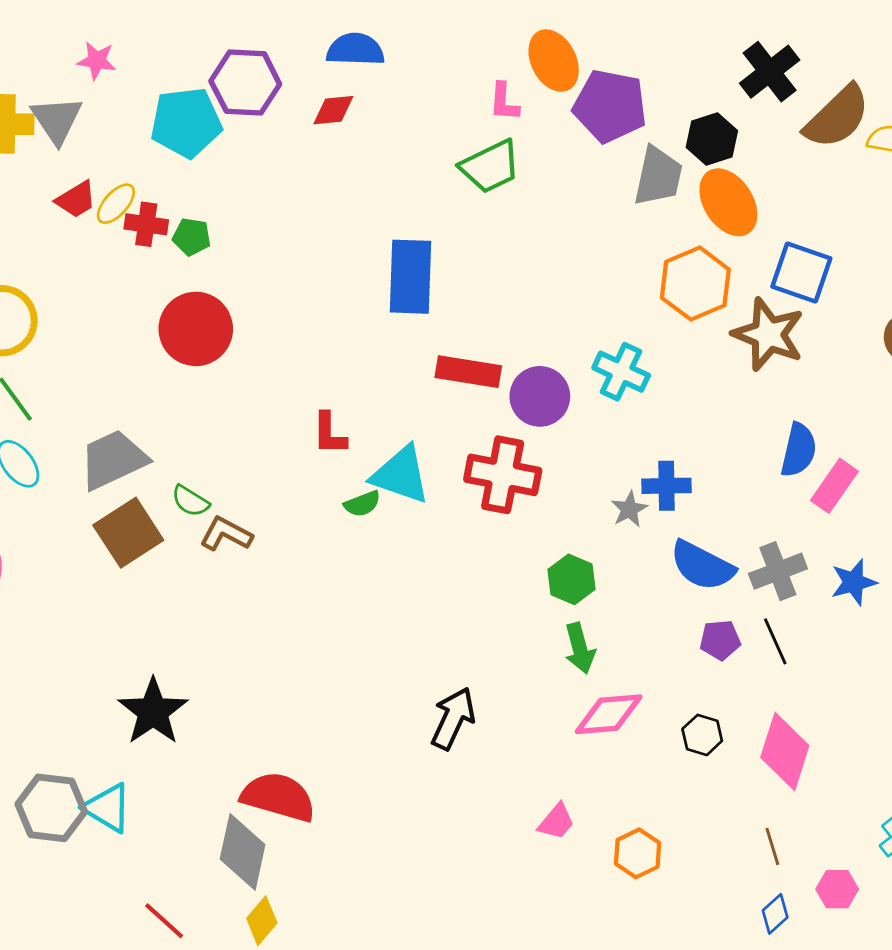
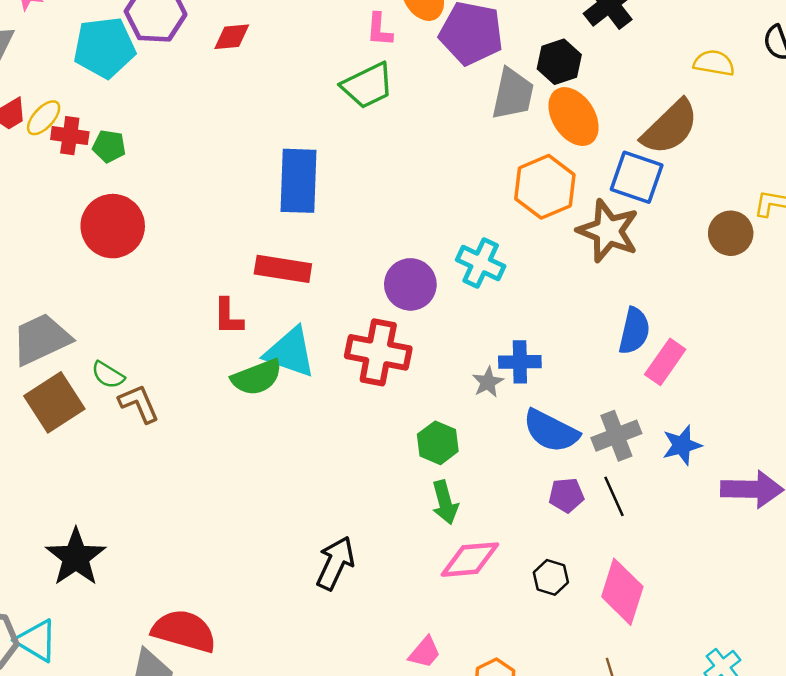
brown semicircle: (837, 117) -> (670, 127), moved
red rectangle: (468, 372) -> (283, 269), moved
green semicircle: (362, 504) -> (257, 377), size x1.6
brown L-shape: (226, 534) -> (139, 404), turned 39

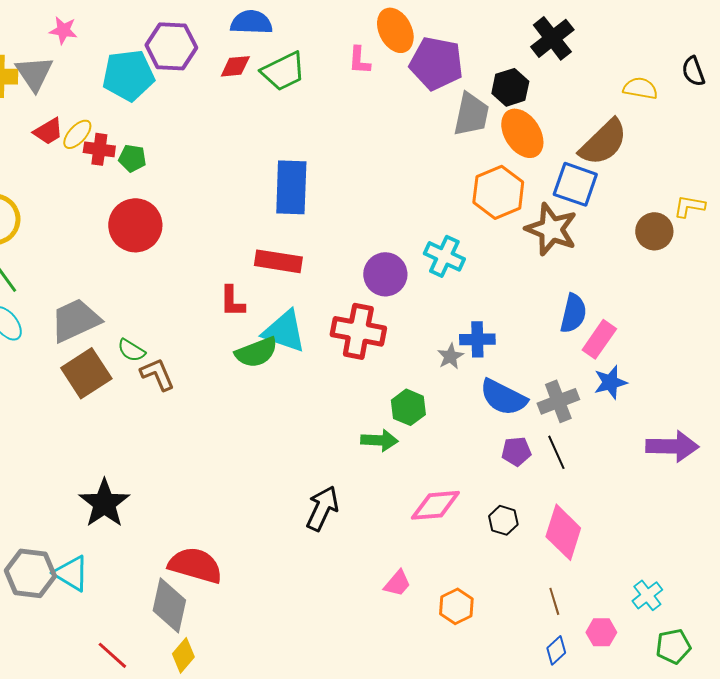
green trapezoid: (368, 86) -> (283, 71), moved
blue star: (682, 445) -> (610, 382), moved
green arrow: (445, 502) -> (379, 440), moved, turned -72

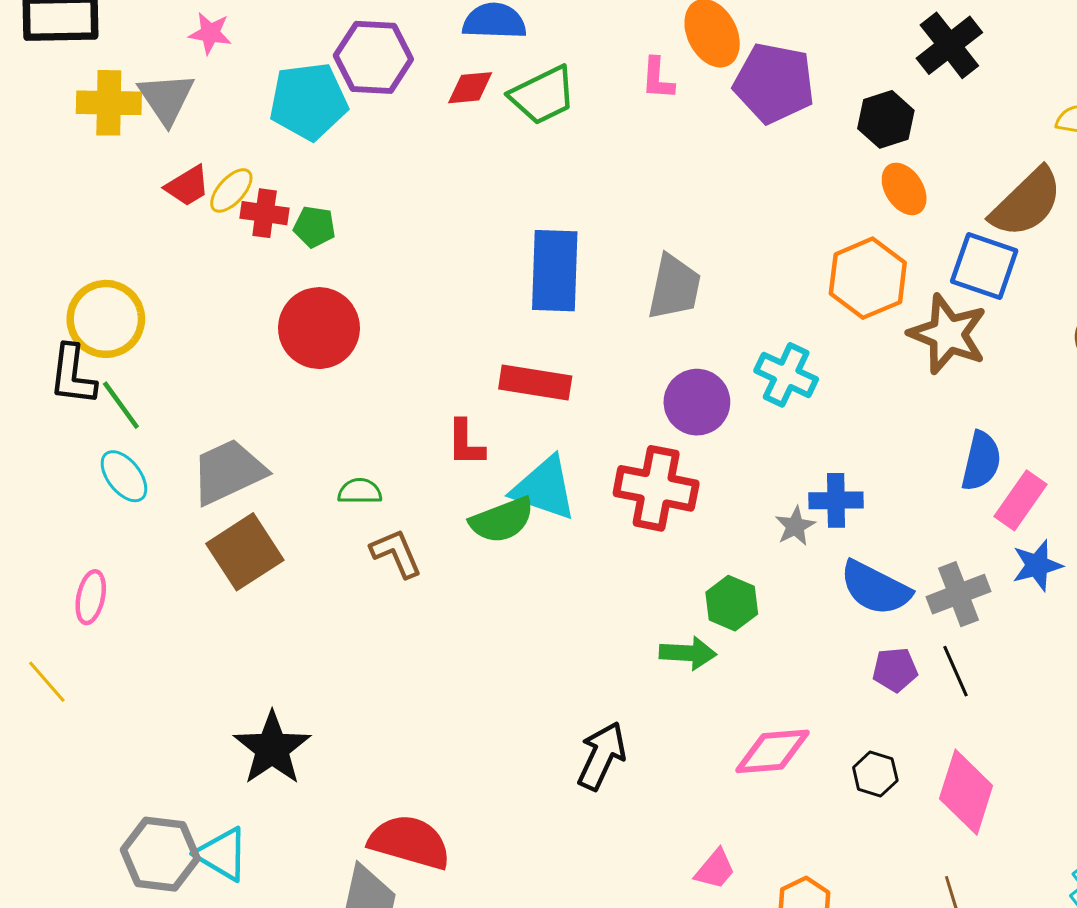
gray trapezoid: (471, 114) -> (674, 287), moved
orange ellipse: (522, 133) -> (904, 189), size x0.7
green semicircle: (131, 350) -> (360, 491), moved, turned 148
brown L-shape: (157, 374) -> (396, 553), moved

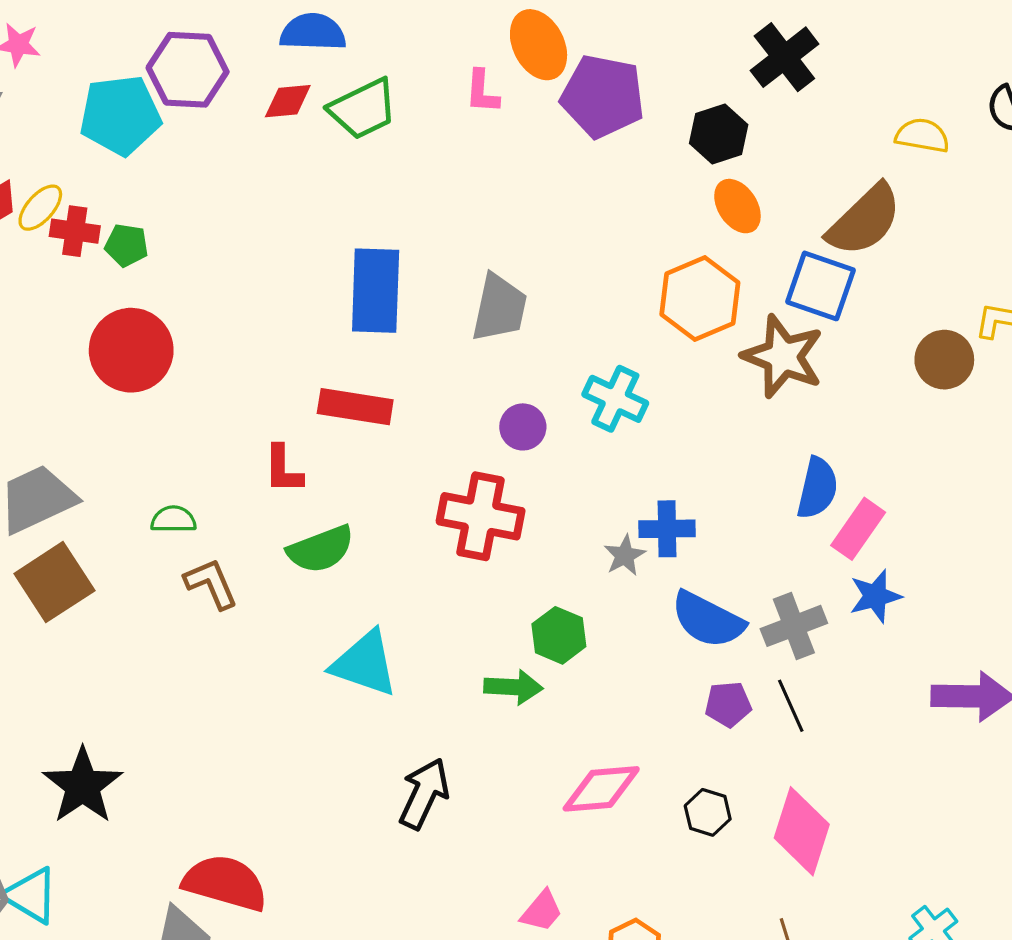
purple circle: (697, 402) -> (523, 427), size x0.7
cyan triangle: (544, 488) -> (365, 664), moved

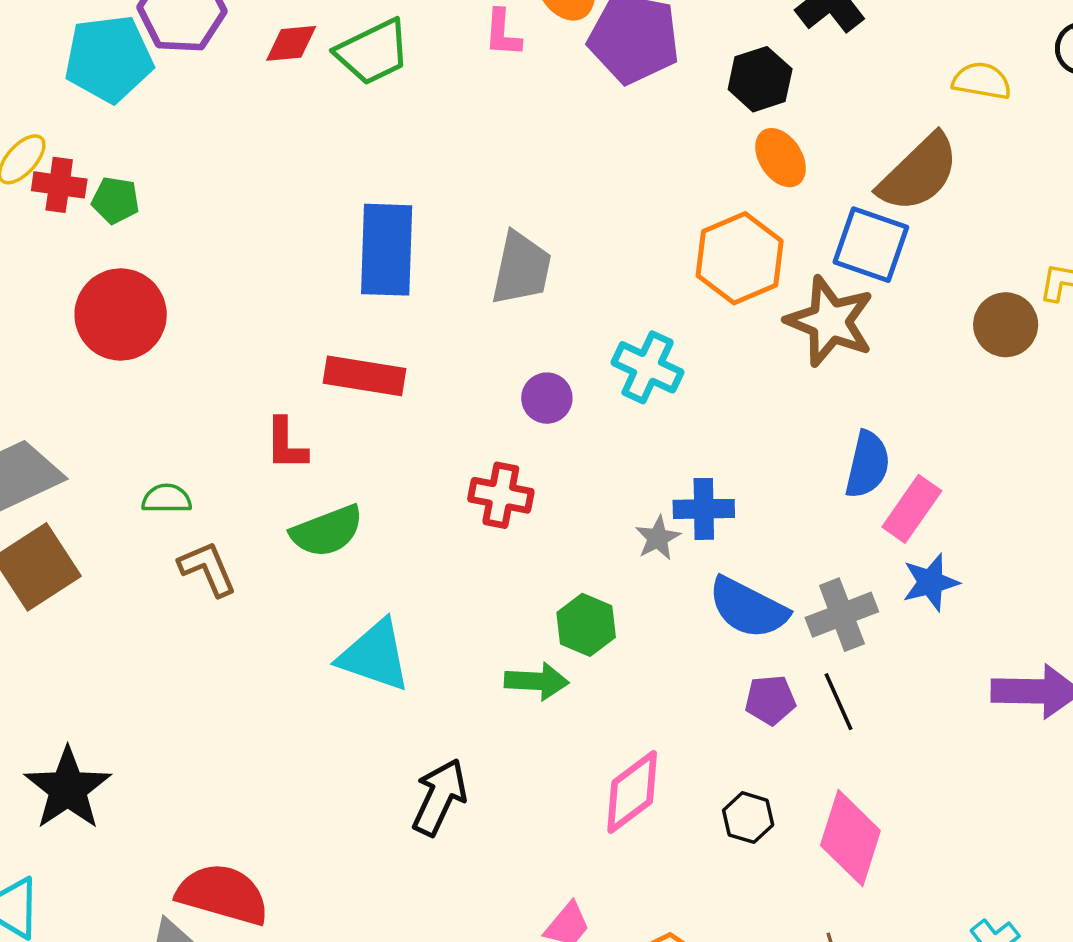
red cross: (481, 516) -> (501, 495), size x0.7
pink diamond: (601, 789) -> (632, 792), turned -32

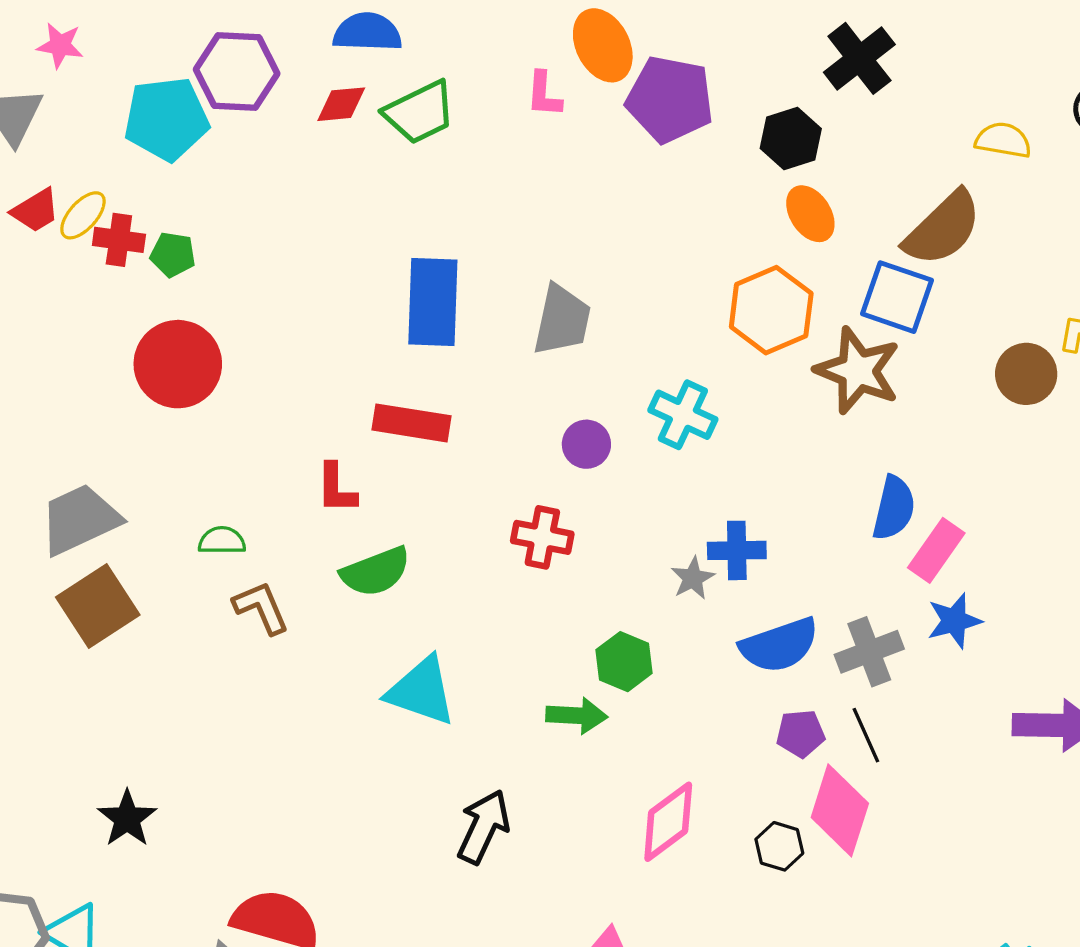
blue semicircle: (748, 608) -> (779, 645), turned -46
black star: (68, 789) -> (127, 819), size x0.7
pink diamond: (850, 838) -> (840, 810), moved

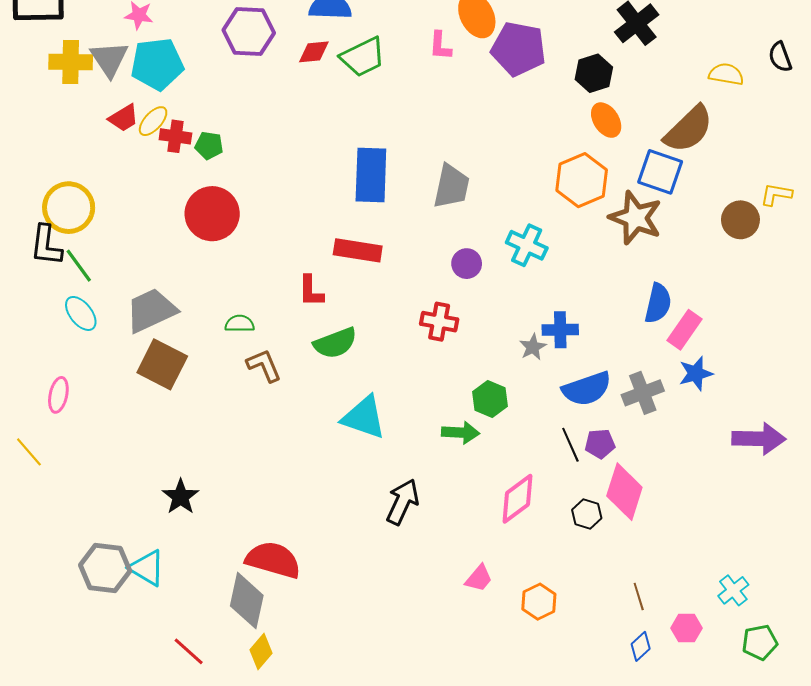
cyan pentagon: (166, 119) -> (157, 64), moved
brown square: (98, 606) -> (162, 364), turned -30
black line: (866, 735) -> (570, 445), moved

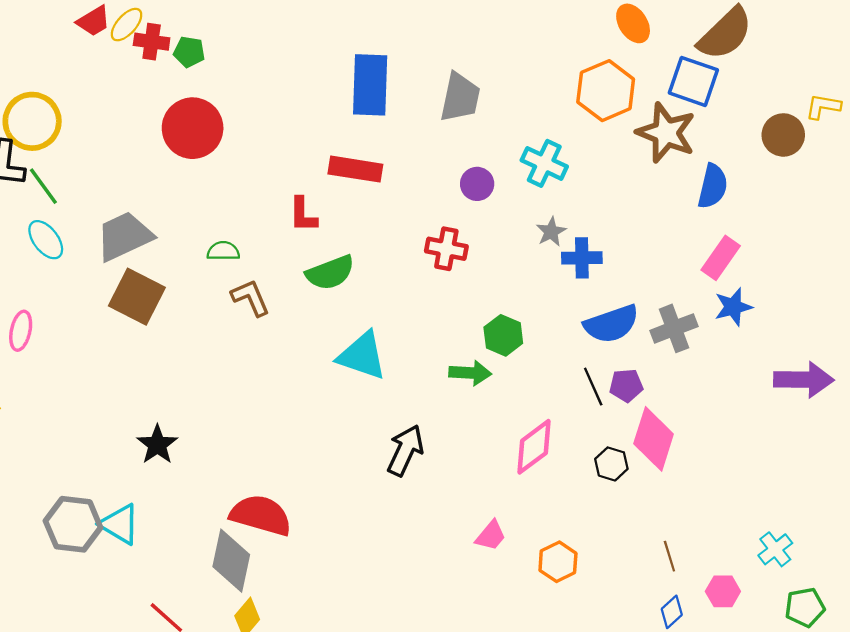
blue semicircle: (658, 303) -> (713, 186), moved
gray star: (533, 347) -> (551, 232), moved

